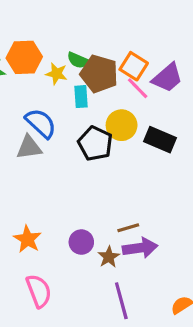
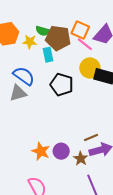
yellow circle: (122, 125) -> (90, 68), moved
orange star: (27, 239) -> (41, 151), moved

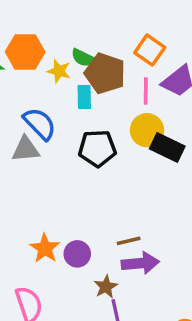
orange square: (80, 30) -> (150, 50), moved
pink line: (85, 44) -> (146, 91), turned 42
black pentagon: (62, 85) -> (97, 148), turned -30
brown star: (81, 159) -> (106, 287), moved

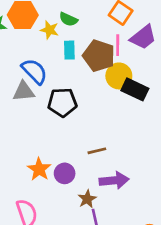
brown pentagon: (105, 73) -> (99, 56), moved
black pentagon: (97, 148) -> (62, 102), moved
brown line: (129, 241) -> (97, 151), moved

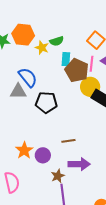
green semicircle: (68, 19) -> (57, 41), turned -48
cyan rectangle: (69, 50) -> (66, 59), moved

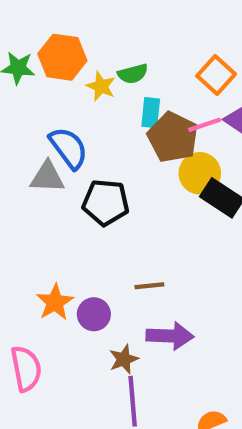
pink line: (91, 64) -> (205, 125), turned 63

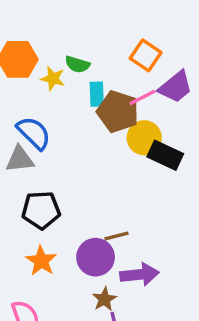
green semicircle: (133, 74) -> (77, 64), turned 40
black pentagon: (106, 203) -> (41, 210), moved
purple circle: (94, 314) -> (96, 257), moved, size x1.4

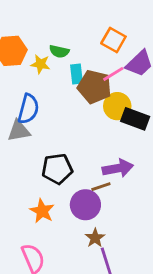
blue semicircle: (34, 133) -> (28, 109), turned 64
black pentagon: (41, 210) -> (57, 169), moved
purple arrow: (139, 275) -> (118, 168), moved

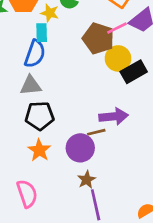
cyan rectangle: (77, 74) -> (42, 33), moved
black rectangle: (135, 119) -> (134, 72), turned -55
gray triangle: (19, 131) -> (31, 85), moved
black pentagon: (57, 169) -> (40, 116), moved

